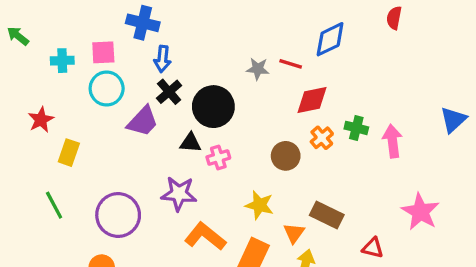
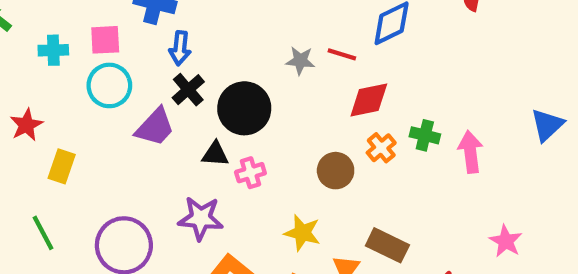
pink star: (420, 212) -> (506, 241), size x0.7

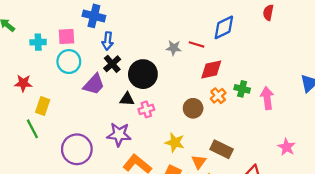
red star: (26, 125) -> (23, 83), turned 30
green line: (43, 233) -> (32, 129), moved

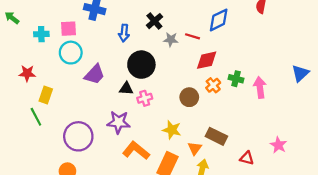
blue arrow: (108, 41) -> (124, 33), moved
black cross: (112, 64) -> (154, 21), moved
pink star: (287, 147) -> (278, 145), moved

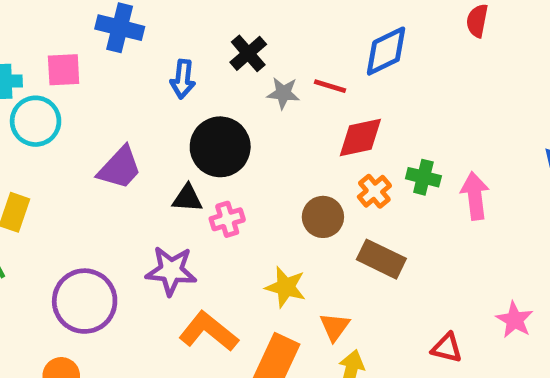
cyan circle: (71, 53) -> (36, 121), moved
brown rectangle: (216, 136) -> (381, 259), moved

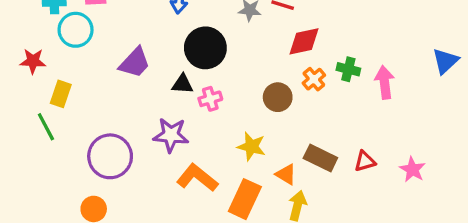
brown rectangle: (381, 259) -> (320, 158), moved
orange triangle: (335, 327) -> (286, 174), turned -35
red triangle: (447, 348) -> (365, 161), moved, turned -30

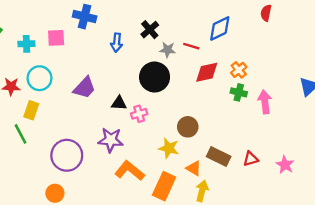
cyan circle: (76, 30) -> (39, 78), moved
black circle: (205, 48) -> (155, 77), moved
orange cross: (314, 79) -> (239, 70), moved
brown circle: (278, 97) -> (188, 127), moved

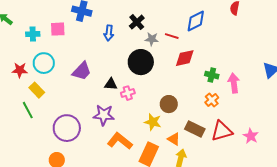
orange cross: (239, 70) -> (212, 100), moved
yellow rectangle: (31, 110) -> (37, 90), turned -63
red triangle: (251, 159) -> (222, 131), size x1.6

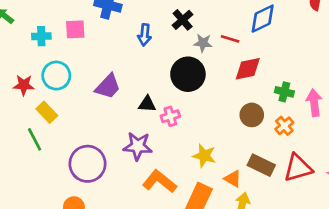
brown circle: (169, 104) -> (252, 115), moved

